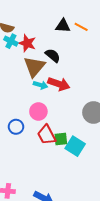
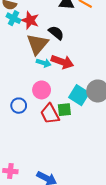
green square: (61, 139) -> (64, 110), moved
cyan square: (75, 146) -> (79, 95), moved

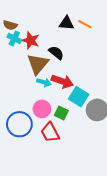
cyan square: (79, 95) -> (79, 97), moved
blue circle: (19, 106) -> (19, 124), size x1.6
green square: (64, 110) -> (61, 113), moved, turned 32

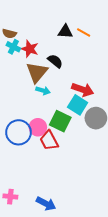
red arrow: (62, 81) -> (83, 90), moved
pink circle: (42, 109) -> (38, 127), moved
green square: (61, 113) -> (60, 121), size x1.5

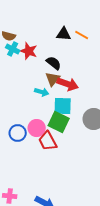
brown triangle: (37, 72) -> (53, 79), moved, size x0.7
red arrow: (83, 90) -> (68, 84), moved
cyan square: (78, 105) -> (63, 106), moved, turned -30
blue circle: (19, 132) -> (18, 133), size x0.7

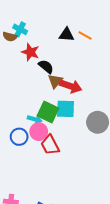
cyan cross: (13, 49) -> (20, 29), moved
black semicircle: (54, 63) -> (46, 67), moved
cyan arrow: (42, 92) -> (35, 119), moved
green square: (59, 122) -> (48, 112), moved

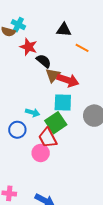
orange line: (85, 36) -> (82, 48), moved
green square: (48, 112) -> (56, 123), moved, turned 30
pink circle: (39, 132) -> (41, 153), moved

